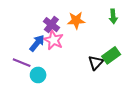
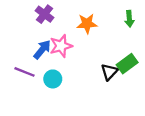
purple cross: (51, 25) -> (45, 14), moved
pink star: (53, 40) -> (61, 46), turned 30
cyan circle: (38, 75) -> (53, 79), moved

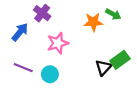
green arrow: (129, 19) -> (113, 14), moved, turned -56
orange star: (87, 24) -> (93, 22), moved
blue arrow: (42, 49) -> (20, 32), moved

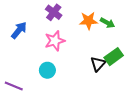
purple cross: (42, 13) -> (54, 12), moved
green arrow: (113, 14) -> (107, 23), moved
purple line: (23, 68) -> (14, 86), moved

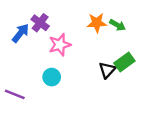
purple cross: (54, 12) -> (40, 23), moved

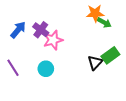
purple cross: (40, 23) -> (41, 30), moved
orange star: (97, 23) -> (95, 13), moved
purple line: (15, 94) -> (13, 68), moved, turned 36

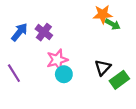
pink star: (53, 40) -> (57, 60), moved
green rectangle: (110, 55) -> (119, 80), moved
cyan circle: (46, 69) -> (64, 74), moved

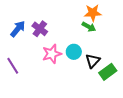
green arrow: (113, 24) -> (89, 27), moved
cyan circle: (64, 74) -> (74, 52), moved

